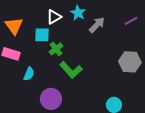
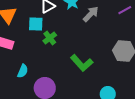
green L-shape: (71, 70) -> (82, 63), moved
cyan semicircle: (29, 74) -> (23, 71), moved

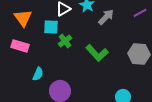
green L-shape: (82, 63) -> (97, 53), moved

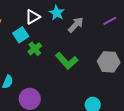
cyan square: (51, 27) -> (21, 35), turned -35

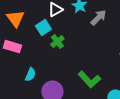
green L-shape: (67, 61) -> (89, 80), moved

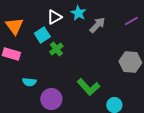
cyan semicircle: (30, 75) -> (29, 82), turned 72

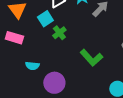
green L-shape: (88, 87) -> (91, 58), moved

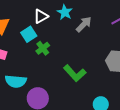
cyan semicircle: (32, 66) -> (16, 81), size x1.5

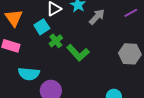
green L-shape: (75, 73) -> (78, 53), moved

